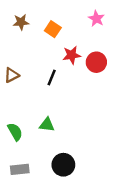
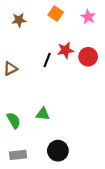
orange square: (53, 29) -> (56, 14), moved
black line: (52, 78) -> (47, 60), moved

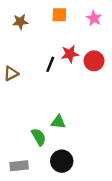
orange square: (56, 14) -> (59, 15), turned -32
green triangle: (43, 114) -> (58, 122), moved
green semicircle: (14, 120) -> (39, 137), moved

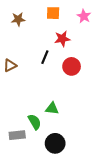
red star: (70, 54) -> (62, 39), moved
red circle: (94, 61) -> (72, 66), moved
gray rectangle: (19, 166) -> (17, 135), moved

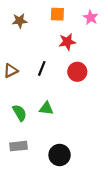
black line: (45, 57) -> (42, 68), moved
green triangle: (52, 108) -> (46, 108), moved
green semicircle: (35, 122) -> (20, 113), moved

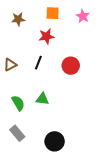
red star: (67, 42) -> (46, 36), moved
gray rectangle: (18, 146) -> (17, 133), turned 56

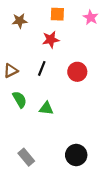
green semicircle: (18, 103) -> (20, 100), moved
gray rectangle: (17, 133) -> (26, 157), moved
black circle: (55, 141) -> (76, 155), moved

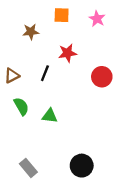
brown star: (20, 21) -> (31, 32), moved
red star: (51, 40) -> (67, 53), moved
red circle: (77, 72) -> (102, 77), moved

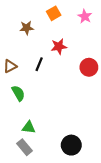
orange square: (62, 15) -> (54, 13), turned -32
green triangle: (50, 116) -> (29, 127), moved

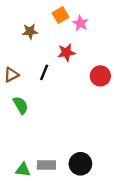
pink star: (85, 16) -> (80, 23), moved
green triangle: (29, 127) -> (23, 170), moved
gray rectangle: (25, 147) -> (46, 165), moved, turned -49

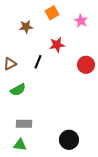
pink star: (80, 23) -> (81, 21), moved
green semicircle: (21, 105) -> (18, 90), turned 91
gray rectangle: (46, 165) -> (24, 124), moved

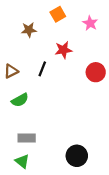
green triangle: (20, 145) -> (22, 161), turned 32

